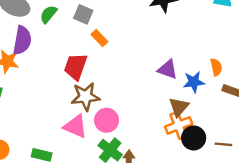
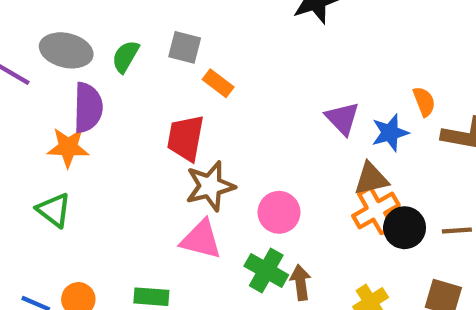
purple triangle: (168, 69) -> (342, 118), turned 35
brown triangle: (179, 107) -> (371, 179), turned 45
pink circle: (107, 120) -> (279, 212), moved

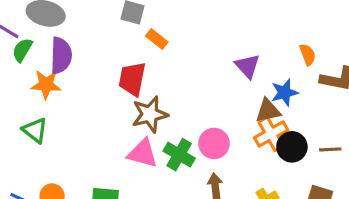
green semicircle: (125, 56) -> (22, 50), moved
blue star: (390, 133) -> (284, 93), moved
pink circle: (279, 212) -> (214, 143), moved
green cross: (266, 270) -> (179, 155), moved

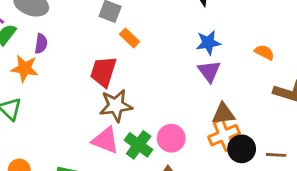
orange semicircle: (308, 55) -> (264, 52), moved, turned -48
purple semicircle: (61, 56) -> (41, 44), size x0.6
blue star: (284, 93) -> (208, 43), moved

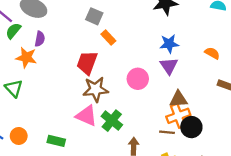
pink circle: (171, 138) -> (138, 79), moved
brown line: (276, 155) -> (167, 132), moved

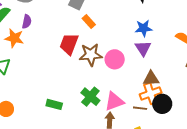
brown star: (96, 89) -> (91, 55), moved
pink triangle: (86, 116) -> (114, 101), moved, turned -45
green rectangle: (56, 141) -> (54, 104), moved

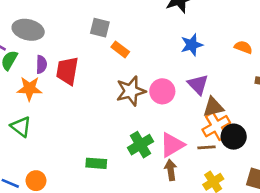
red trapezoid: (69, 44) -> (67, 71), moved
purple triangle: (143, 48) -> (198, 84), moved
green cross: (90, 97) -> (140, 145), turned 30

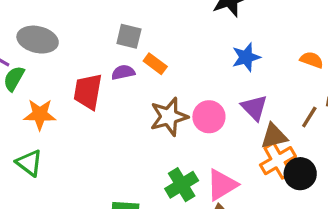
purple semicircle: (41, 64) -> (123, 72), moved, turned -102
brown line: (206, 147) -> (309, 117), moved, turned -54

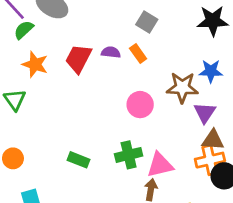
gray square: (129, 36) -> (147, 22), moved
brown star: (169, 117) -> (182, 87), moved
pink circle: (209, 117) -> (140, 105), moved

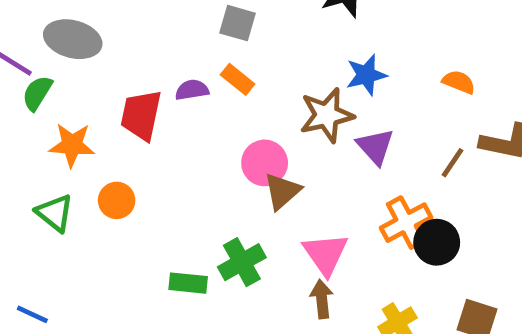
brown triangle: (213, 140) -> (282, 191), moved, turned -30
green cross: (129, 155) -> (242, 262), moved
orange circle: (13, 158) -> (117, 200), moved
pink triangle: (160, 165) -> (325, 254), turned -36

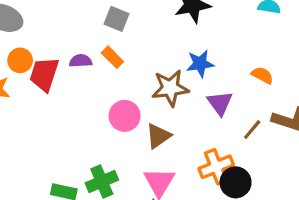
purple triangle: (375, 147) -> (220, 103), moved
brown triangle: (282, 191) -> (158, 136), moved
orange circle: (117, 200) -> (20, 60), moved

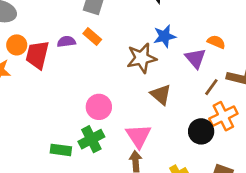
purple triangle: (220, 103) -> (195, 58), moved
pink circle: (125, 116) -> (99, 107), moved
brown triangle: (158, 136) -> (161, 94), moved, turned -40
orange cross: (216, 167) -> (223, 116), moved

